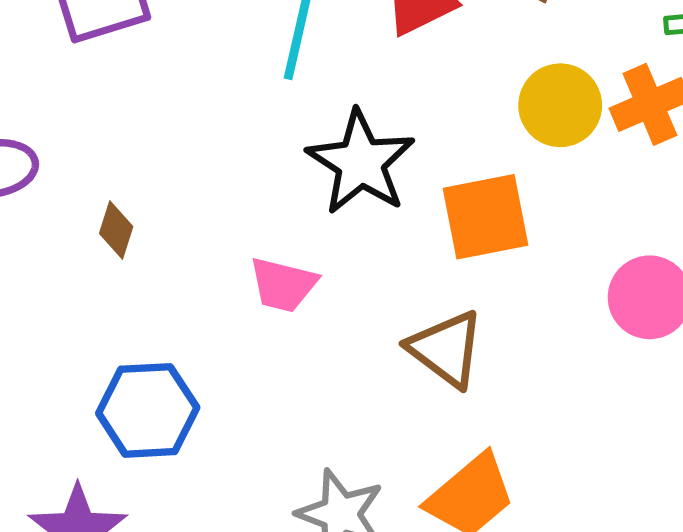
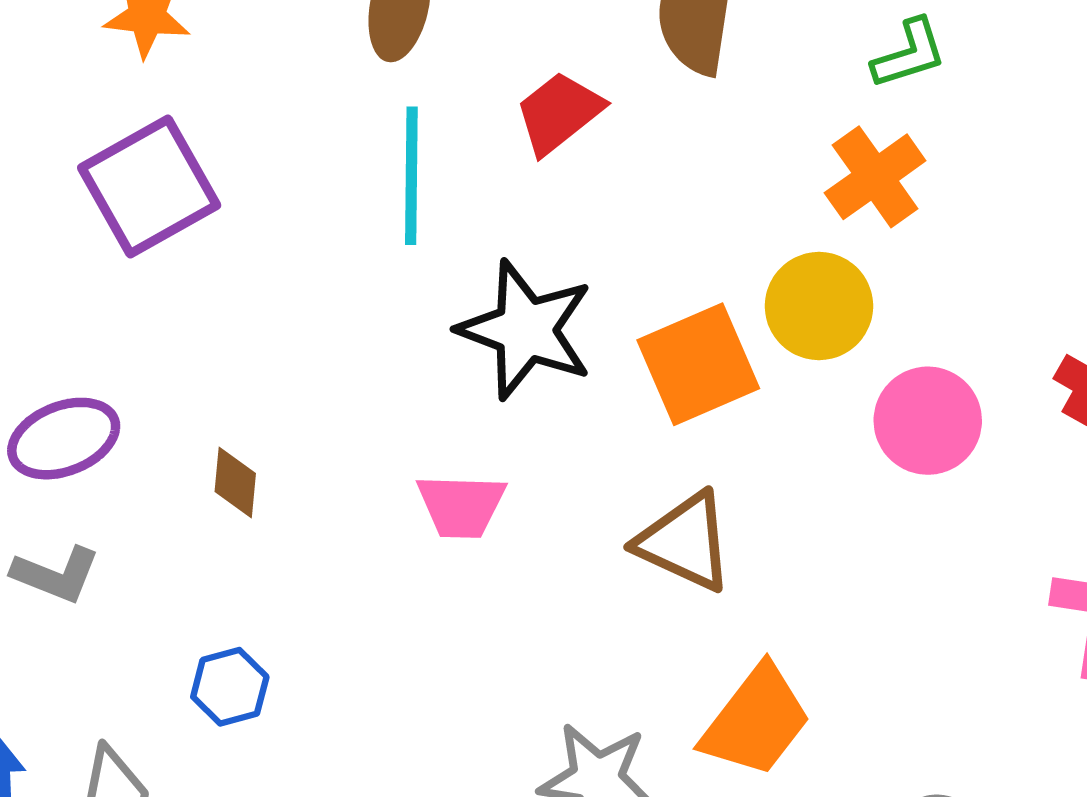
yellow circle: (560, 105) -> (819, 306), moved
blue hexagon: (148, 410) -> (230, 687), moved, size x0.6

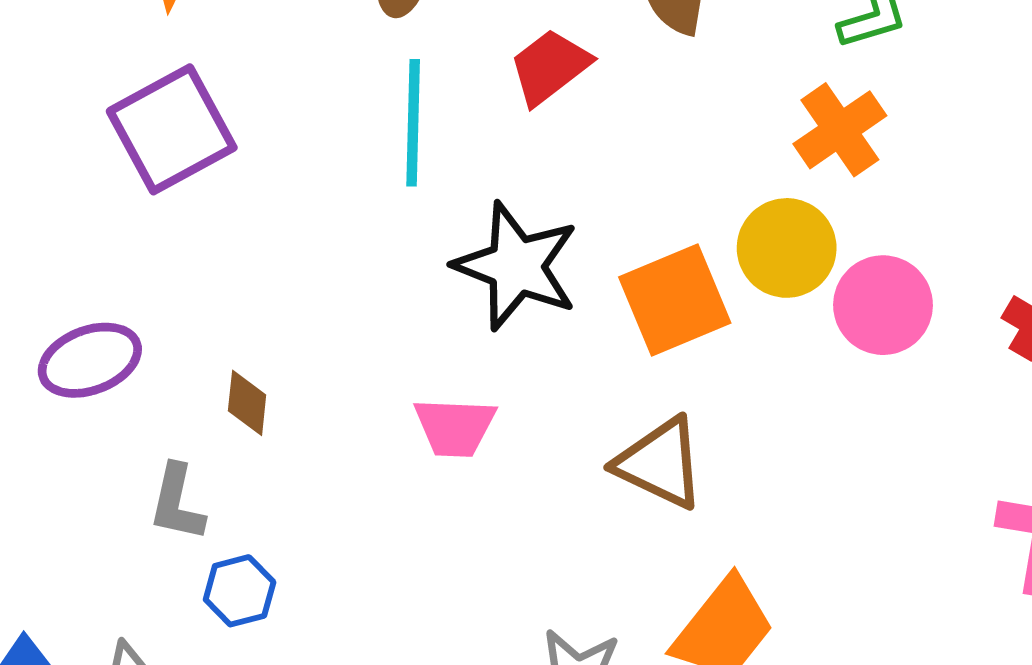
pink circle: (928, 421) -> (883, 305), moved
gray L-shape: (56, 574) -> (177, 503), moved, turned 80

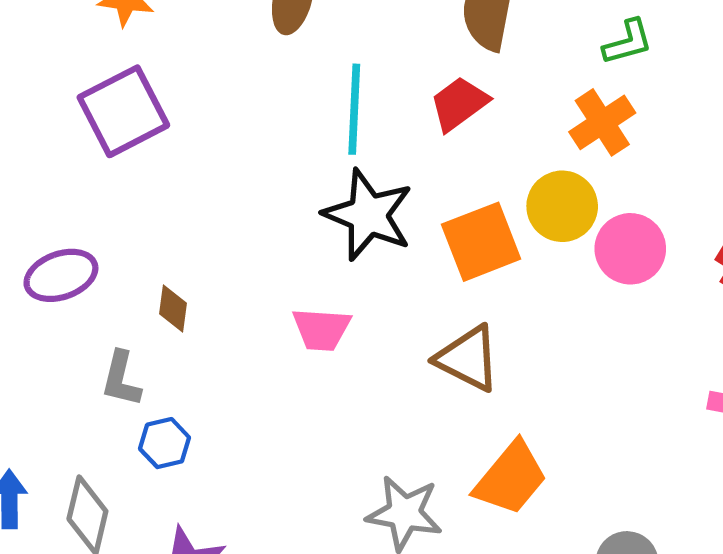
red trapezoid: (550, 67) -> (459, 104), moved
cyan line: (413, 123) -> (354, 109), moved

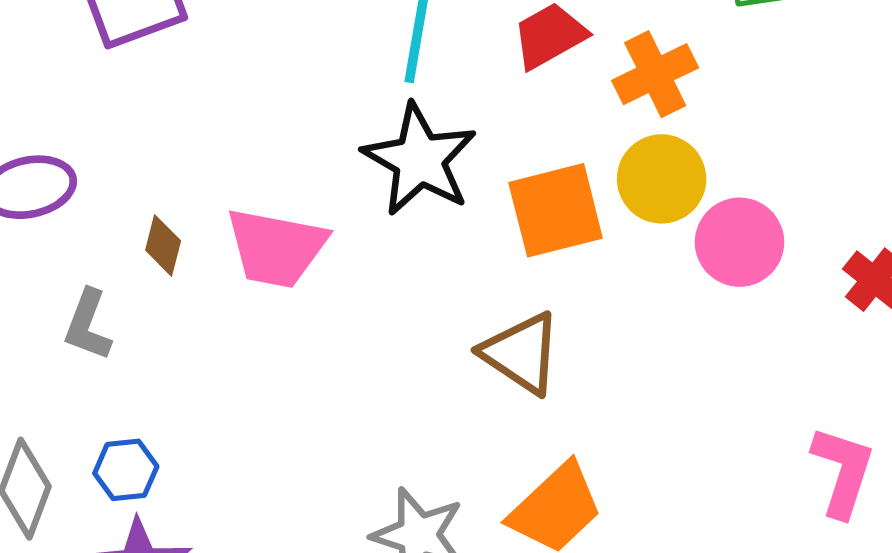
orange cross: (602, 122) -> (655, 74), moved
pink trapezoid: (321, 329) -> (276, 248), moved, size x1.4
blue hexagon: (164, 443) -> (126, 470), moved

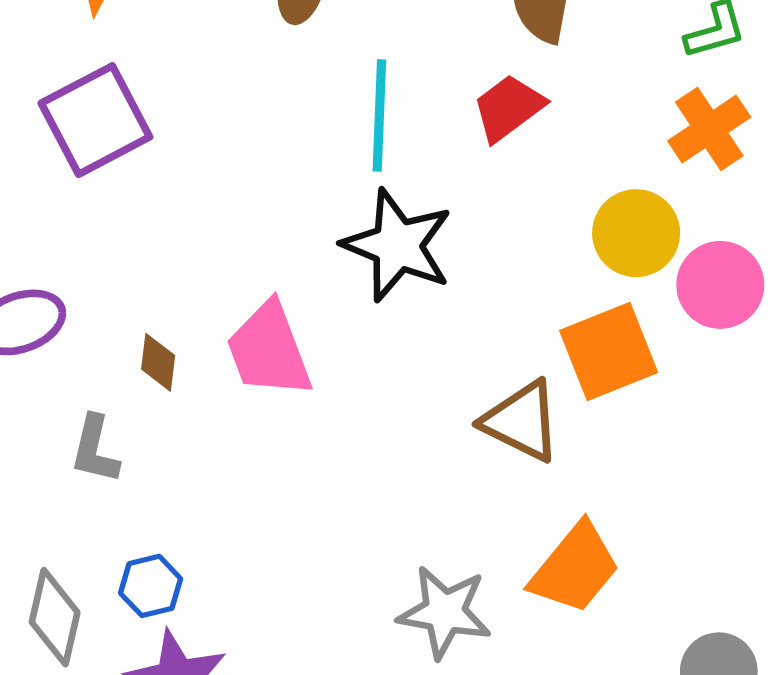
orange cross: (655, 74) -> (709, 129), moved
orange square: (556, 210) -> (609, 351), moved
pink trapezoid: (276, 248) -> (269, 350), turned 66

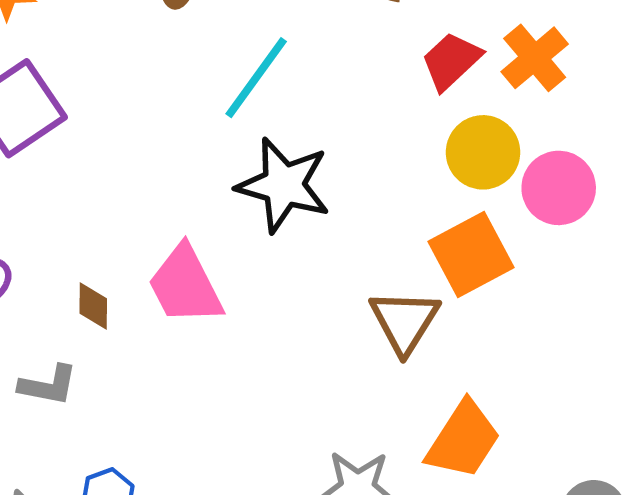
red trapezoid: (508, 108) -> (451, 61), moved
cyan line: (379, 115) -> (256, 78), turned 40
brown triangle: (522, 421) -> (404, 321), turned 42
gray L-shape: (95, 449) -> (48, 385), turned -86

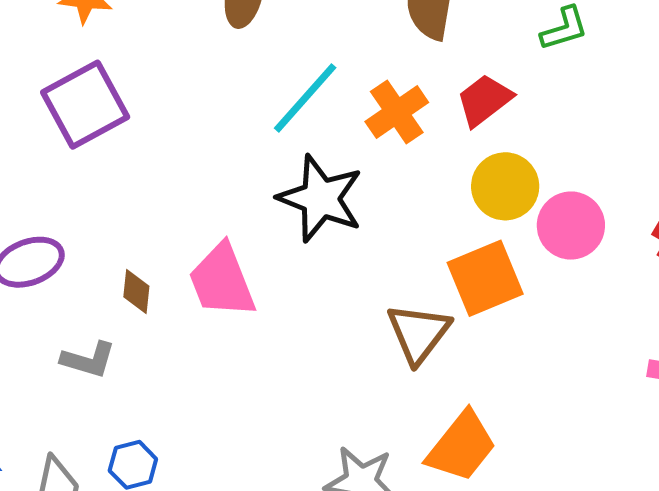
orange cross: (535, 58) -> (397, 112), moved

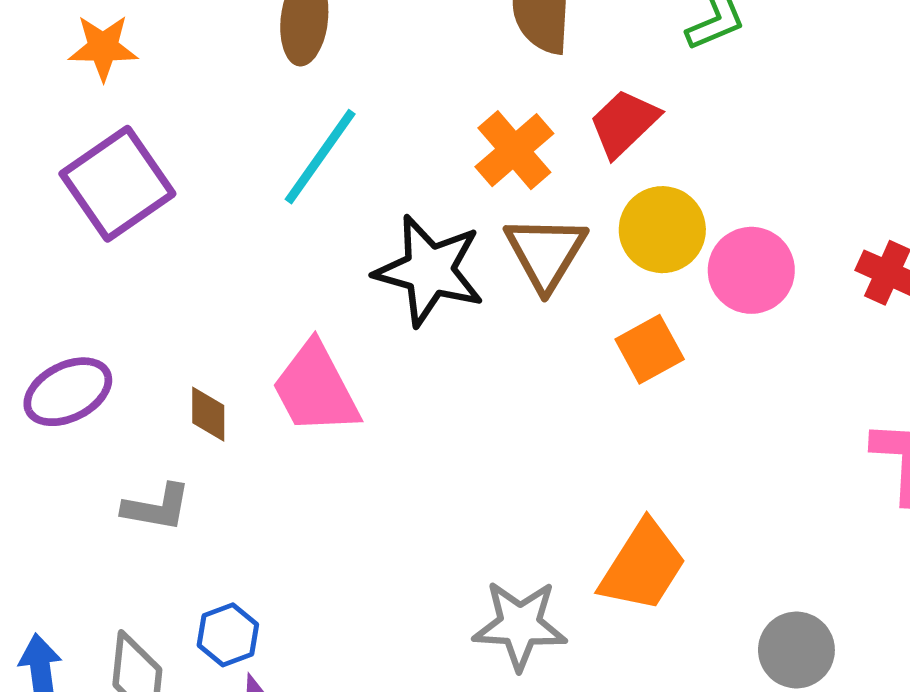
cyan line: (305, 98) -> (320, 157), moved
orange square: (485, 278) -> (650, 349), size x0.7
brown triangle: (418, 333) -> (546, 253), moved

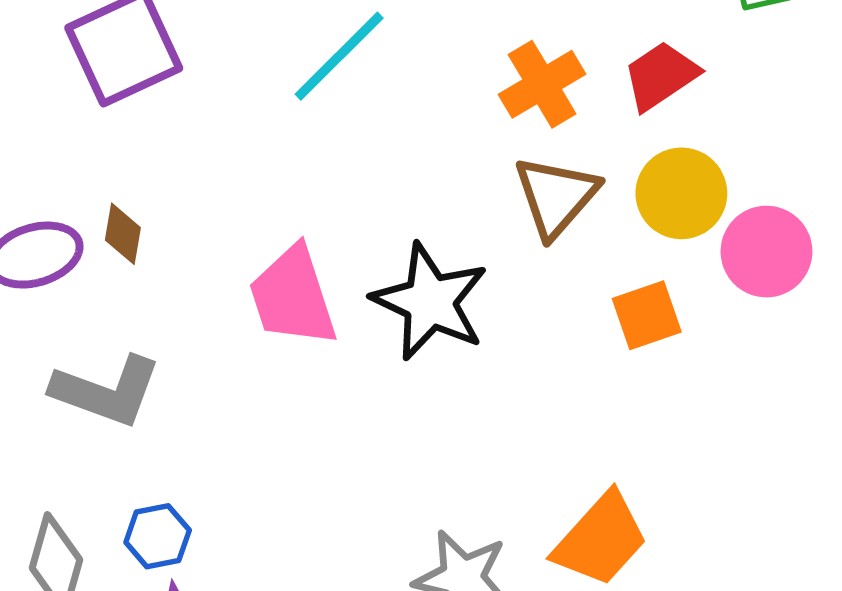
black star: (429, 270) -> (430, 302), moved
brown diamond: (208, 414) -> (123, 234), moved
gray L-shape: (157, 507) -> (106, 391), size x1.5

